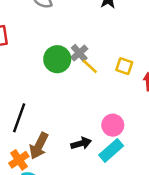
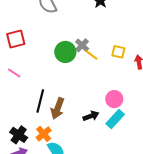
brown arrow: (39, 146) -> (58, 108), moved

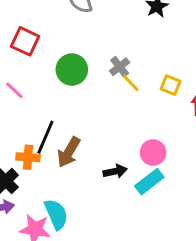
red square: (16, 39) -> (25, 41), turned 30
green circle: (65, 52) -> (72, 70), moved
orange cross: (44, 134) -> (28, 157), moved, turned 35

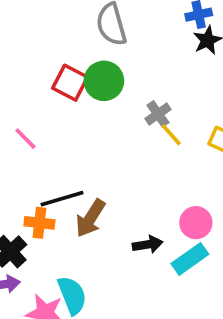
red square: (25, 41) -> (70, 83), moved
green circle: (72, 70) -> (104, 81), moved
black line: (45, 137) -> (62, 199), turned 48

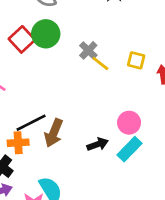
red square: (70, 83) -> (22, 39), turned 30

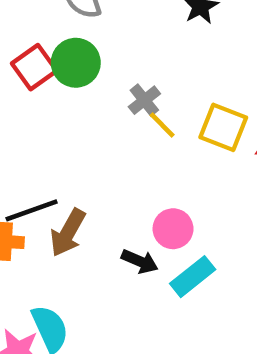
yellow square: (136, 60) -> (223, 127), size x1.5
pink circle: (129, 123) -> (173, 229), moved
black arrow: (98, 144) -> (140, 261), turned 36

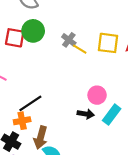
red square: (34, 67) -> (15, 38), turned -30
brown arrow: (68, 233) -> (41, 137), moved

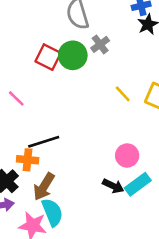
gray cross: (69, 40) -> (100, 44), moved
black arrow: (86, 114) -> (113, 186), moved

